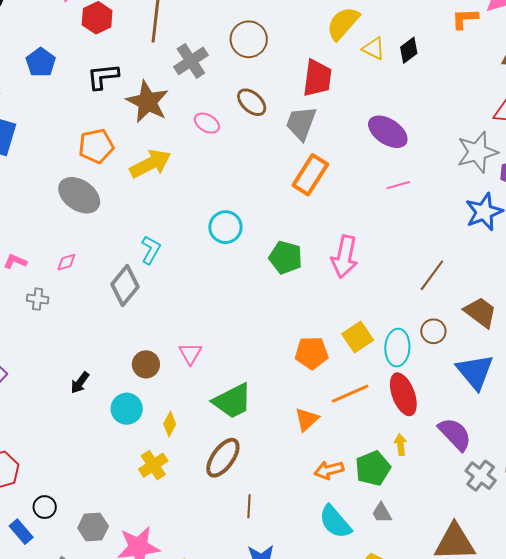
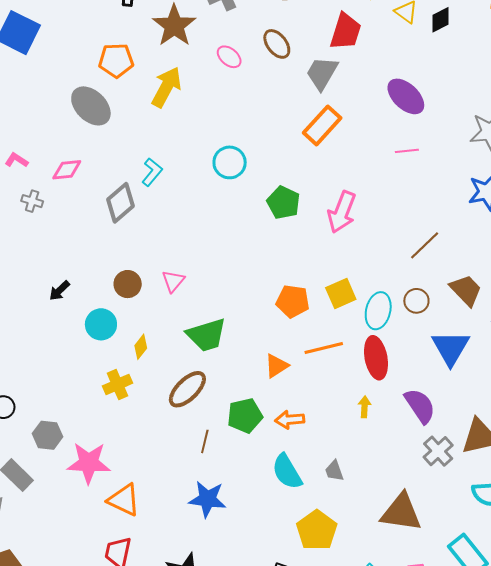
yellow arrow: (150, 164) -> (166, 87), turned -45
pink diamond: (66, 262) -> (67, 170), size x1.4
green pentagon: (373, 468) -> (245, 416), moved

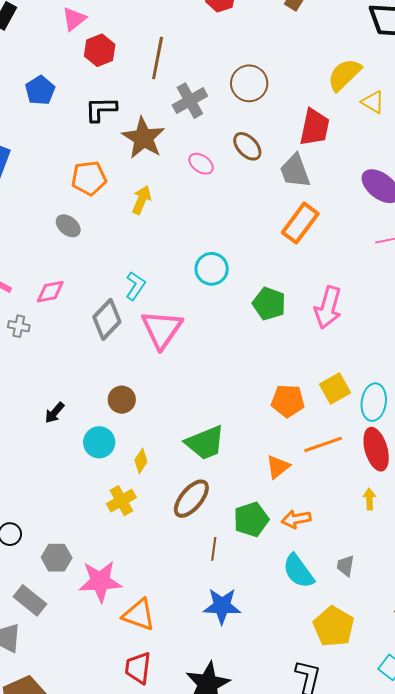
gray trapezoid: (322, 73) -> (295, 171), turned -45
yellow arrow: (166, 87) -> (142, 200), size x0.7
gray ellipse: (91, 106) -> (68, 226), size x0.6
pink triangle: (173, 281) -> (162, 329), moved, size x1.8
gray trapezoid: (334, 471) -> (345, 566), turned 35

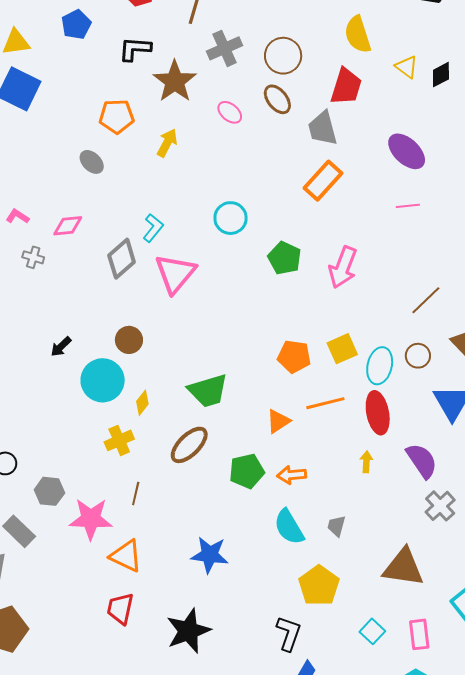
yellow semicircle: (344, 75) -> (358, 35), moved, turned -69
brown circle: (249, 83) -> (283, 56), moved
cyan circle: (99, 442) -> (103, 380), size x1.4
brown line: (214, 549) -> (136, 494), moved

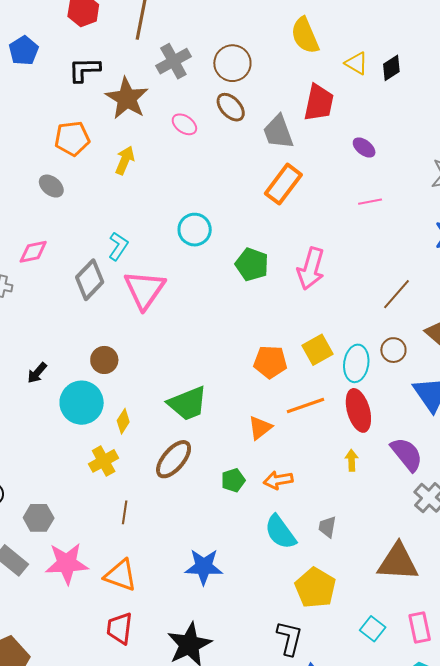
red trapezoid: (346, 87) -> (319, 103), moved
purple ellipse: (407, 151) -> (364, 147), size x0.6
green pentagon: (247, 471) -> (233, 480), size x0.7
pink star: (91, 519) -> (67, 563), moved

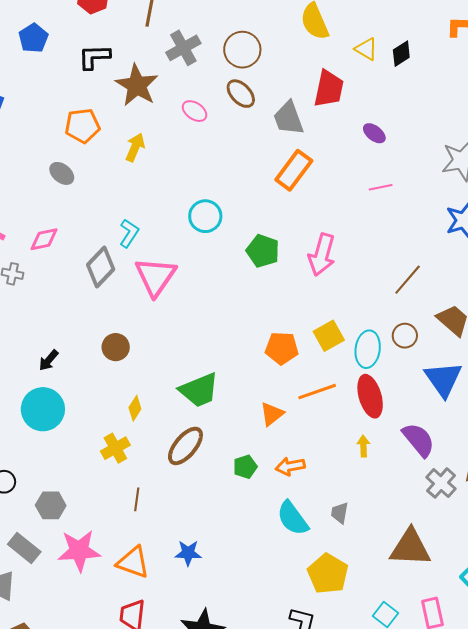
cyan circle: (82, 403) -> (43, 409), moved
blue star: (204, 567) -> (188, 553), moved, size x0.7

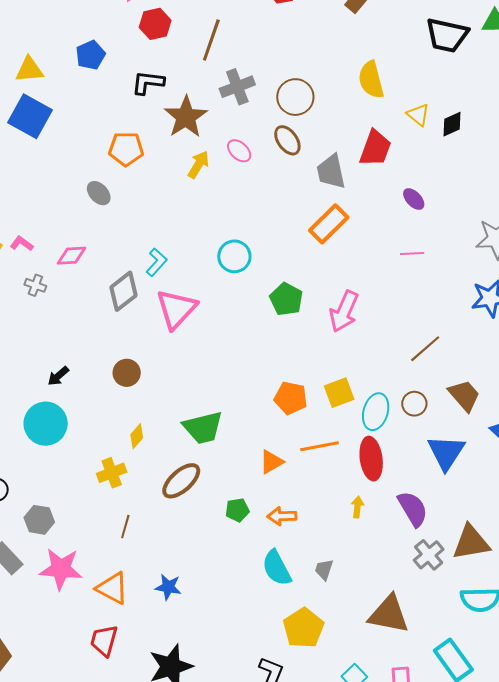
yellow arrow: (135, 147) -> (198, 165), moved

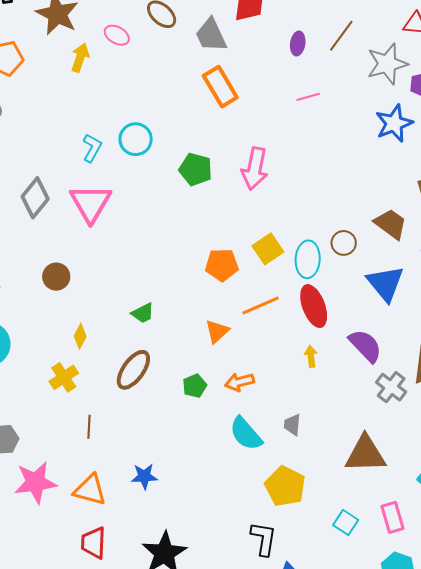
purple ellipse: (414, 199) -> (298, 44), turned 65
orange rectangle: (329, 224) -> (220, 87), turned -63
cyan L-shape: (157, 262) -> (92, 148), moved
brown line: (425, 349) -> (341, 36), moved
green trapezoid: (203, 428) -> (143, 313), size x0.6

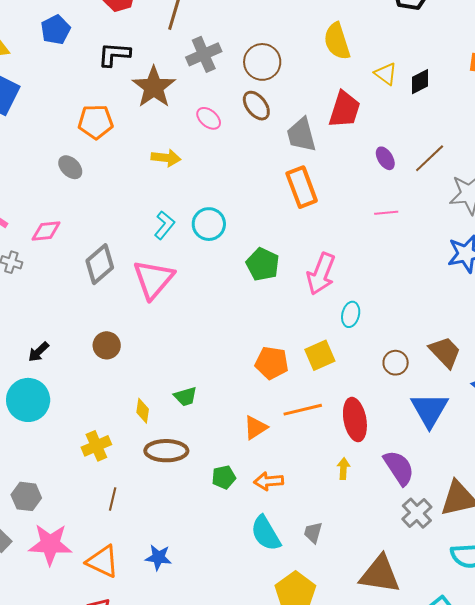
purple ellipse: (298, 44) -> (385, 158), turned -50
yellow arrow: (80, 58) -> (166, 158), moved, turned 68
cyan ellipse: (308, 259) -> (351, 314), moved, size x0.7
yellow diamond: (80, 336) -> (143, 411), moved, turned -30
brown ellipse: (133, 370) -> (166, 451), turned 45

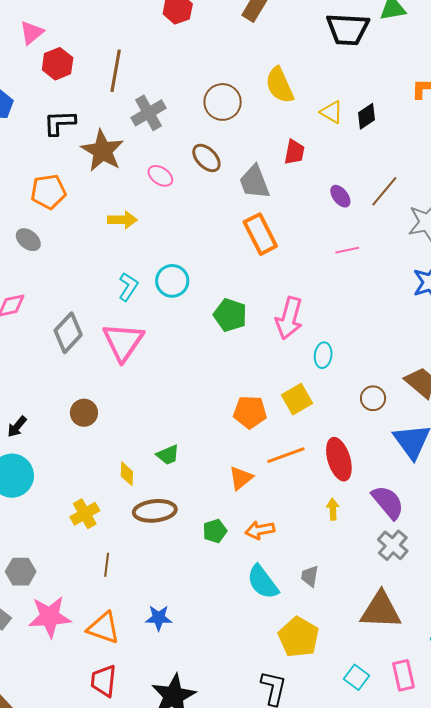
brown circle: (262, 62) -> (223, 102), moved
red trapezoid: (344, 109) -> (294, 152), size x0.7
gray cross: (417, 513) -> (393, 545), moved

